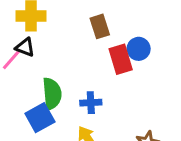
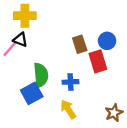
brown rectangle: (100, 26) -> (80, 44), moved
red rectangle: (121, 59) -> (98, 61), moved

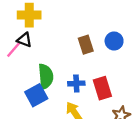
red rectangle: (98, 61) -> (102, 88), moved

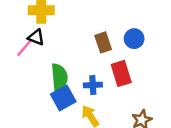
red rectangle: (102, 88) -> (121, 73), moved
blue square: (36, 95) -> (63, 98), moved

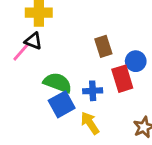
blue circle: (134, 39) -> (136, 61), moved
green semicircle: (59, 77) -> (58, 83), turned -64

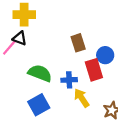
blue square: (62, 104) -> (39, 105), moved
yellow arrow: (90, 123) -> (82, 98), moved

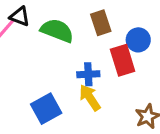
green semicircle: (40, 73) -> (57, 31), moved
yellow arrow: (82, 98) -> (90, 98), moved

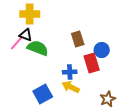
green semicircle: (57, 31) -> (38, 48), moved
yellow arrow: (90, 98) -> (71, 87), turned -30

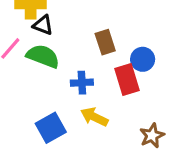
black triangle: (26, 35) -> (43, 25), moved
blue cross: (70, 72) -> (82, 83), moved

